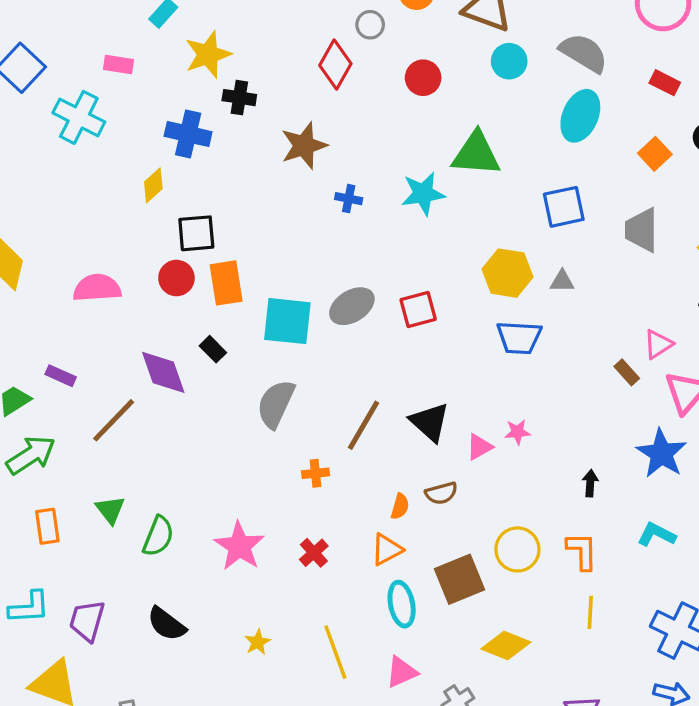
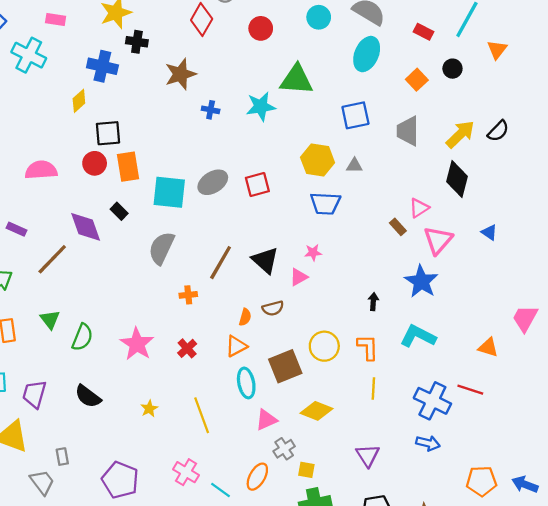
pink star: (517, 432) -> (313, 253), moved
cyan L-shape: (656, 535) -> (418, 336), size x1.4
pink triangle: (402, 672) -> (266, 420), moved

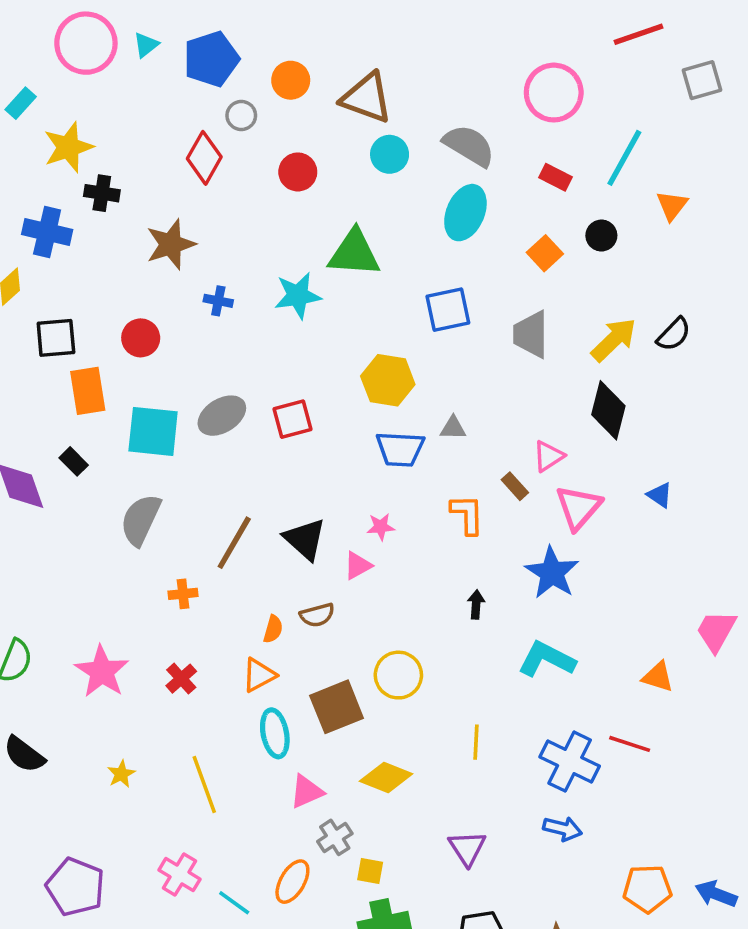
red circle: (95, 163) -> (141, 338), moved
gray triangle: (354, 166) -> (453, 428), moved
orange L-shape: (368, 347) -> (467, 514), moved

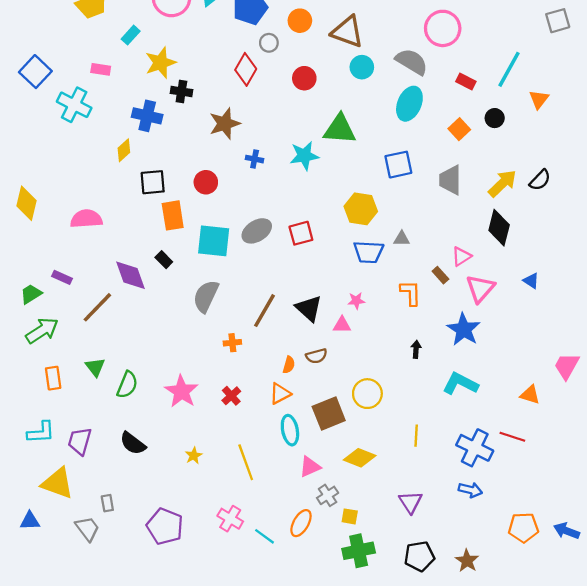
pink circle: (554, 93) -> (443, 28), moved
pink triangle: (358, 566) -> (342, 325), turned 30

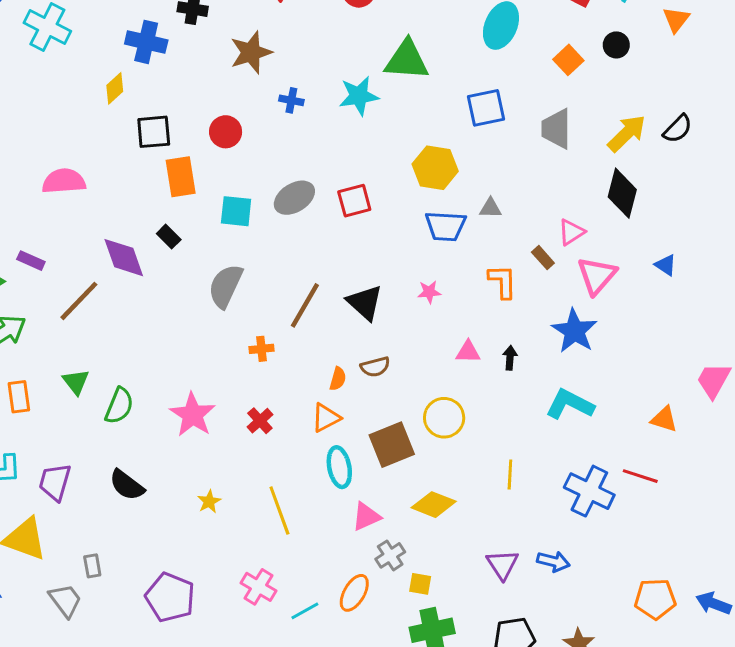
cyan square: (214, 241) -> (236, 211), size x0.7
pink triangle: (342, 325) -> (468, 352), moved
blue arrow: (470, 490) -> (553, 561), moved
cyan line: (264, 536) -> (305, 611), turned -65

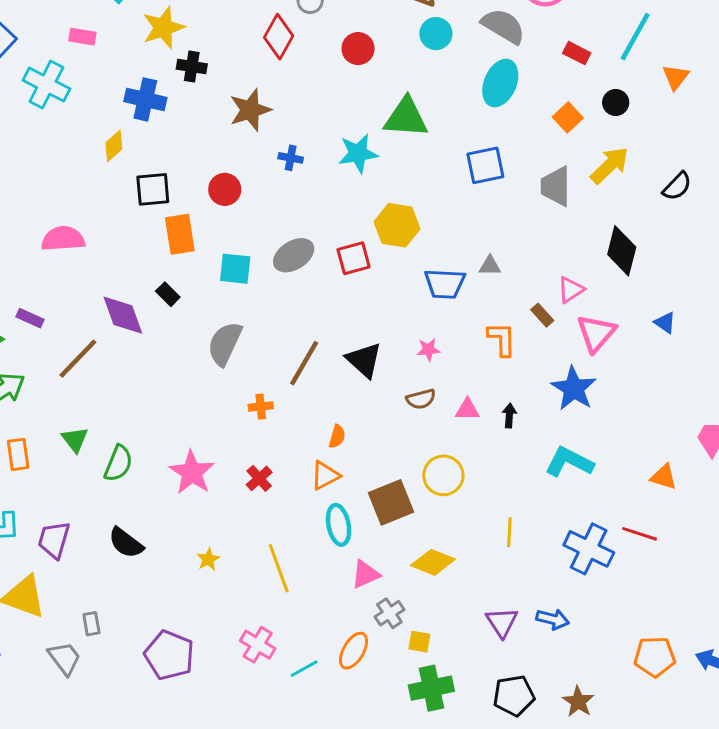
yellow arrow: (627, 133) -> (610, 165), moved
yellow hexagon: (435, 168) -> (397, 225), moved
brown semicircle: (375, 367) -> (421, 399), moved

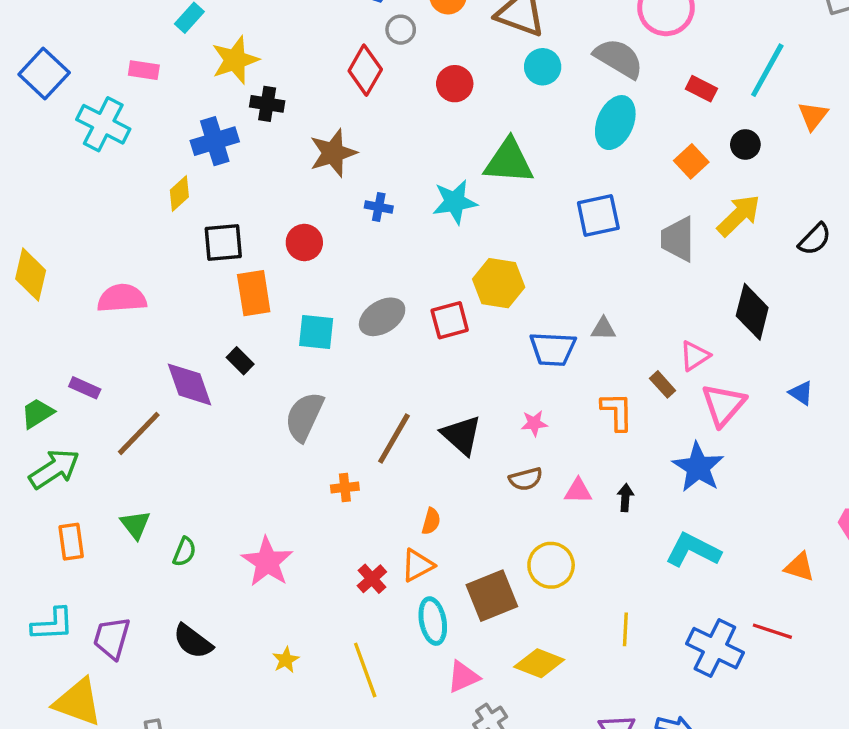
blue cross: (145, 99) -> (215, 141), turned -30
green semicircle: (118, 463) -> (184, 552), size x0.7
red cross: (259, 478) -> (372, 579), moved

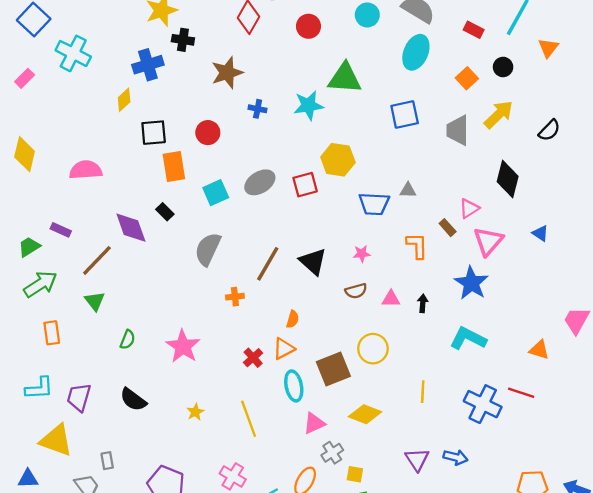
pink rectangle: (144, 70) -> (25, 78), moved, turned -54
cyan square: (316, 332) -> (216, 193), turned -30
green triangle: (135, 525) -> (95, 301), moved

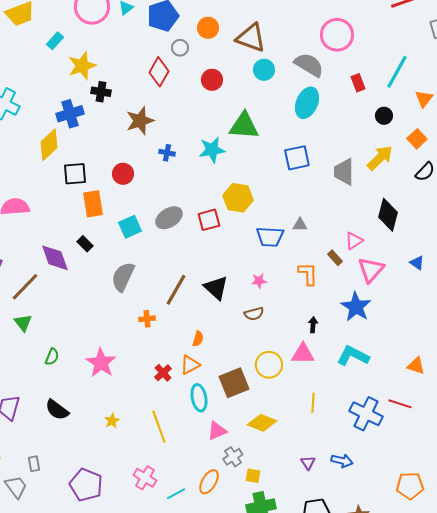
red rectangle: (474, 30) -> (358, 83), turned 42
orange square: (467, 78) -> (417, 139), moved
yellow diamond: (124, 100) -> (49, 145), size x1.5
pink triangle: (391, 299) -> (303, 354), moved, size x1.4
purple triangle: (417, 459) -> (308, 463), size x0.7

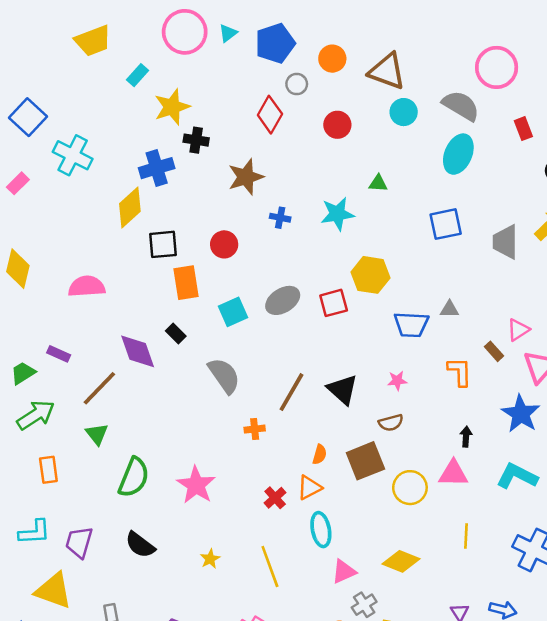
green triangle: (244, 126) -> (378, 183), size x0.5
gray semicircle: (123, 277) -> (224, 376), turned 120
green semicircle: (52, 357) -> (134, 477), size x1.8
brown square: (234, 383) -> (365, 461), moved

